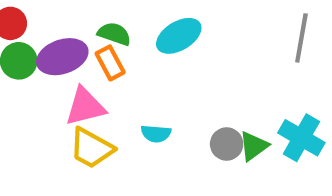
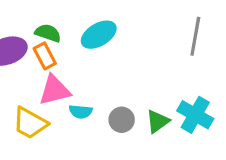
pink triangle: (85, 107) -> (55, 90), moved
gray circle: (227, 144) -> (122, 120), moved

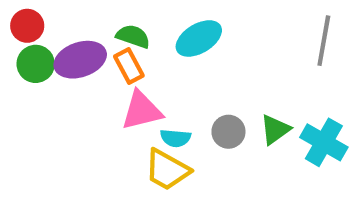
gray circle: (122, 120) -> (228, 132), moved
green triangle: (158, 121) -> (275, 130), moved
yellow trapezoid: (30, 123) -> (167, 170), moved

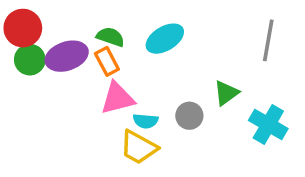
red circle: (27, 26) -> (23, 28), size x1.4
green triangle: (275, 130) -> (226, 93), moved

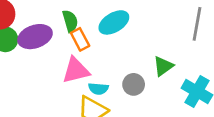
green semicircle: (110, 37) -> (70, 21), turned 55
orange rectangle: (107, 61) -> (80, 39), moved

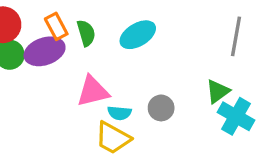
orange rectangle: (80, 39) -> (56, 26), moved
green triangle: (163, 66) -> (218, 91), moved

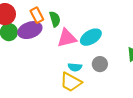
cyan ellipse: (138, 35) -> (91, 37), moved
pink triangle: (93, 91) -> (67, 38), moved

